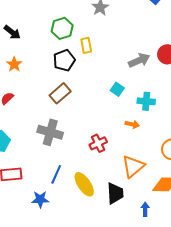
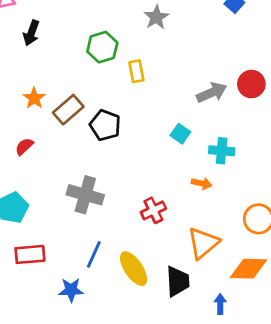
black arrow: (12, 32) -> (31, 33), moved, turned 72
black pentagon: (64, 60) -> (105, 125), moved, turned -30
brown rectangle: (60, 93) -> (68, 110), moved

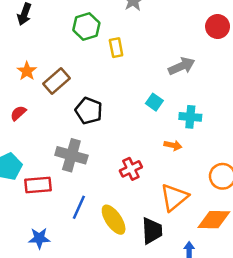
red circle: (251, 84) -> (218, 27), moved
black pentagon: (105, 125) -> (89, 111), moved
red rectangle: (30, 254) -> (38, 185), moved
blue star: (71, 290) -> (39, 238), moved

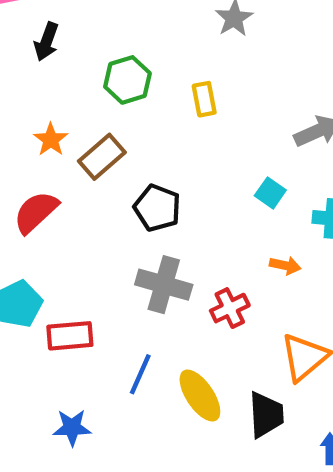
green hexagon: (86, 27) -> (127, 80), moved
red semicircle: (18, 113) -> (36, 212), size x1.6
orange arrow: (173, 145) -> (285, 265), moved
gray cross: (71, 155) -> (164, 285), moved

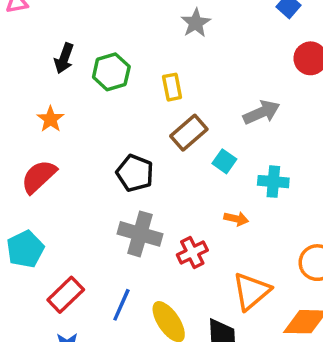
black arrow: (46, 42) -> (64, 58), moved
brown rectangle: (102, 157) -> (189, 133), moved
red rectangle: (70, 336) -> (66, 295), moved, turned -39

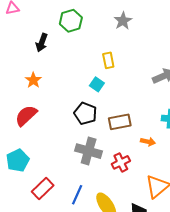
green hexagon: (111, 72) -> (71, 21), moved
brown rectangle: (189, 133) -> (120, 122), moved, turned 30
cyan square: (224, 161) -> (97, 84), moved

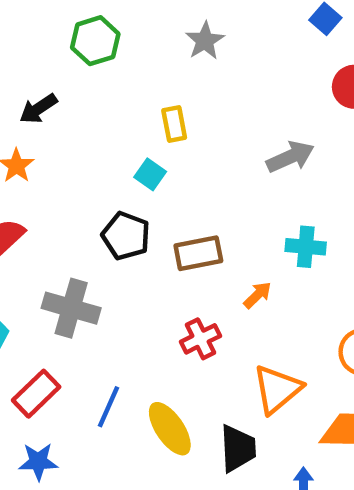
black arrow: (42, 43) -> (38, 109), moved, turned 36
orange arrow: (148, 142) -> (257, 295), turned -56
gray cross: (89, 151) -> (71, 308), moved

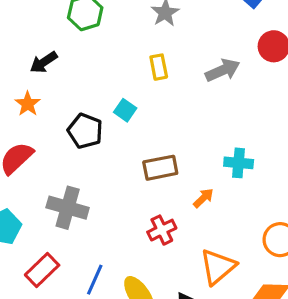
yellow rectangle: (174, 124) -> (159, 67), moved
gray arrow: (290, 157) -> (223, 70), moved
black pentagon: (126, 236) -> (85, 131), moved

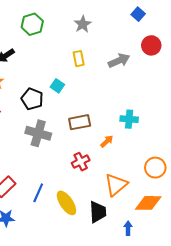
gray cross: (68, 208) -> (38, 133), moved

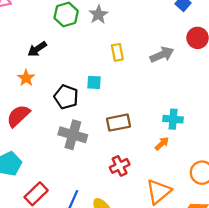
gray star: (83, 24) -> (98, 15), moved
cyan square: (57, 86) -> (94, 82), turned -32
orange arrow: (107, 141) -> (162, 144), moved

